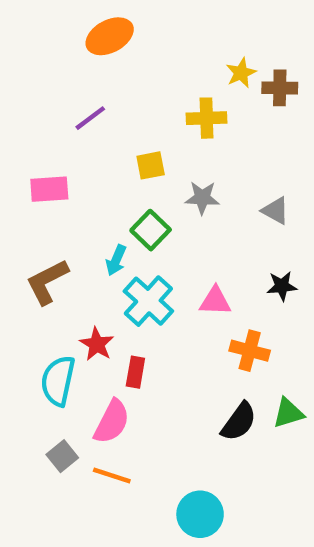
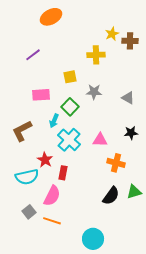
purple line: (90, 118) -> (33, 55), moved
pink rectangle: (49, 189) -> (41, 95), moved
cyan semicircle: (58, 381) -> (27, 177), turned -115

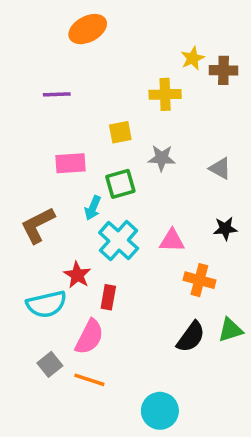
purple line: (33, 55) -> (57, 94), turned 35
green square: (70, 107) -> (120, 184), turned 30

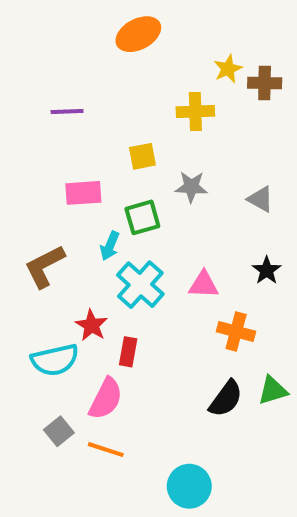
orange ellipse: (88, 29) -> (138, 34), moved
black star: (225, 229) -> (267, 270), turned -30

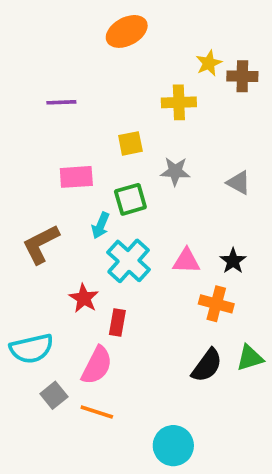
black star: (267, 270) -> (233, 261), moved
cyan semicircle: (55, 360) -> (32, 349), moved

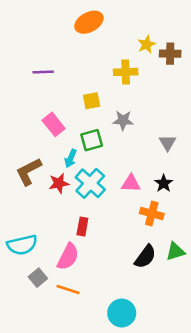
pink rectangle: (76, 177) -> (54, 124), turned 55
gray triangle: (239, 183) -> (168, 143), moved, turned 30
red star: (84, 298) -> (59, 183), moved, turned 30

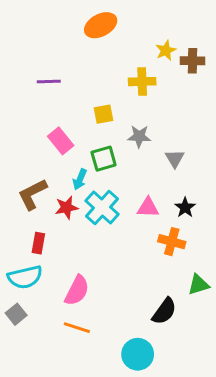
gray triangle: (168, 143) -> (175, 159), moved
red rectangle: (82, 227) -> (38, 243), moved
black semicircle: (145, 257) -> (164, 311), moved
gray square: (38, 278) -> (16, 314), moved

